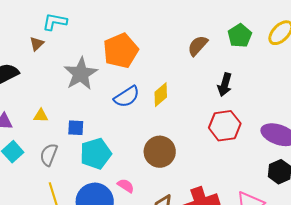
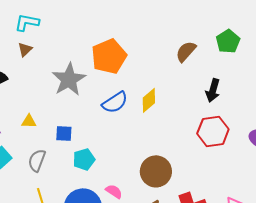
cyan L-shape: (55, 22) -> (27, 22), moved
brown circle: (160, 152) -> (156, 171), moved
cyan pentagon: (96, 154) -> (84, 159), size x0.7

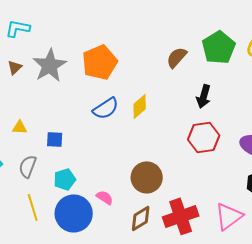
green pentagon: (228, 41) -> (219, 47), size x1.4
brown triangle: (25, 49) -> (15, 67), moved
gray star: (69, 79) -> (50, 65), moved
cyan pentagon: (84, 159) -> (65, 179), moved

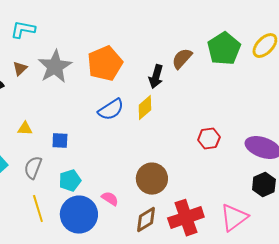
black arrow: (204, 96) -> (156, 77), moved
red hexagon: (204, 137) -> (209, 139), size x0.7

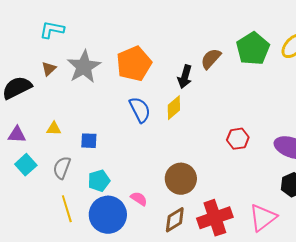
blue semicircle: (111, 110) -> (140, 110), turned -84

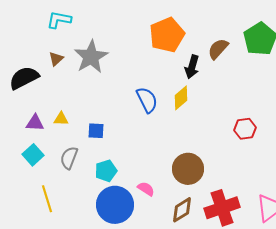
orange pentagon: (134, 64) -> (167, 35), moved
purple triangle: (17, 135) -> (35, 123), moved
yellow line: (67, 209) -> (47, 199), moved

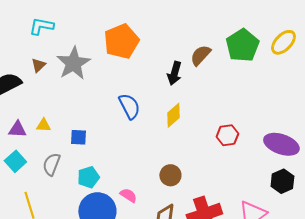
orange pentagon: (167, 35) -> (121, 41), moved
yellow diamond: (181, 98) -> (173, 115), moved
brown circle: (188, 169) -> (170, 175), size x0.7

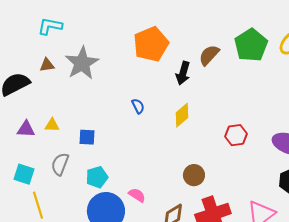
orange pentagon: (121, 41) -> (151, 44), moved
brown triangle: (38, 65) -> (47, 65), turned 35
blue semicircle: (129, 106) -> (138, 106), size x0.6
cyan square: (15, 161) -> (24, 174), moved, turned -30
brown circle: (170, 175) -> (194, 175), moved

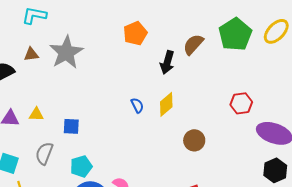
orange pentagon: (151, 44) -> (135, 33), size x0.7
blue semicircle: (138, 106) -> (137, 105), moved
red hexagon: (236, 135) -> (241, 103), moved
brown circle: (194, 175) -> (194, 140), moved

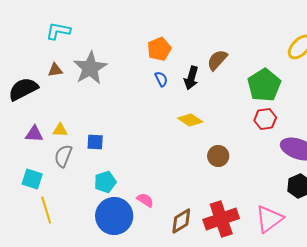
green pentagon: (235, 34) -> (264, 85), moved
yellow diamond: (166, 104) -> (190, 120), turned 75
blue semicircle: (137, 105) -> (161, 79), moved
gray semicircle: (44, 153) -> (63, 156), moved

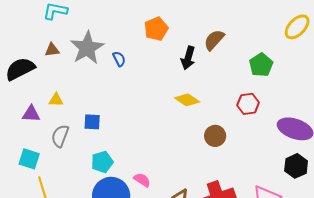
blue semicircle: (161, 79) -> (119, 59), moved
green pentagon: (264, 85) -> (261, 65), size x0.7
red hexagon: (265, 119) -> (248, 104), moved
yellow triangle: (60, 130) -> (56, 100), moved

